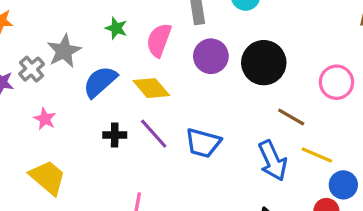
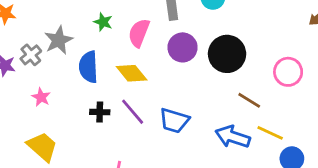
blue semicircle: (100, 82) -> (88, 67), turned -52
blue arrow: (273, 161) -> (233, 137), turned 132

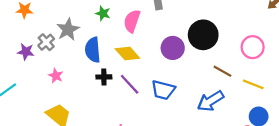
purple circle: (183, 47) -> (173, 48), moved
black cross: (100, 112) -> (104, 77), moved
yellow line: (270, 133) -> (253, 84), moved
blue arrow: (233, 137) -> (210, 101), turned -48

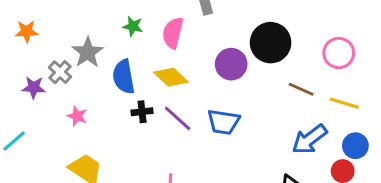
blue arrow: (210, 101) -> (310, 139), moved

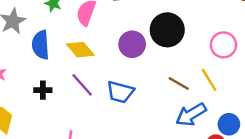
brown line: (301, 89) -> (179, 83), moved
yellow line: (344, 103) -> (209, 80), moved, turned 35
black cross: (142, 112) -> (43, 90), moved

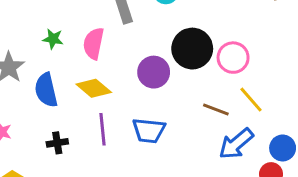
pink circle: (223, 45) -> (233, 58), moved
purple line: (82, 85) -> (103, 129), turned 45

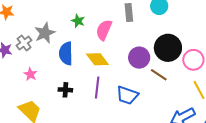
brown line: (216, 109) -> (159, 75), moved

